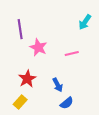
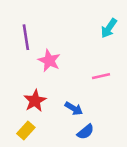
pink line: (72, 53) -> (101, 76), moved
blue arrow: (58, 85) -> (74, 108), turned -32

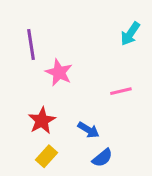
yellow rectangle: (26, 131) -> (46, 156), moved

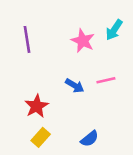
pink star: (59, 72) -> (83, 41), moved
blue arrow: (88, 130) -> (75, 86), moved

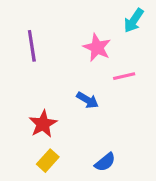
cyan arrow: (114, 30) -> (134, 20), moved
pink line: (106, 80) -> (124, 76), moved

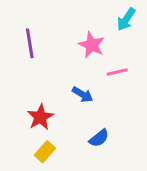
blue semicircle: (105, 162) -> (99, 138), moved

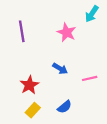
pink line: (117, 72) -> (90, 78), moved
blue semicircle: (99, 138) -> (64, 107), moved

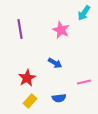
pink line: (90, 78) -> (84, 82), moved
blue semicircle: (64, 107) -> (59, 98), turned 32

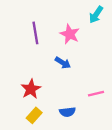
purple line: (20, 29) -> (35, 33), moved
blue arrow: (55, 63) -> (63, 63), moved

